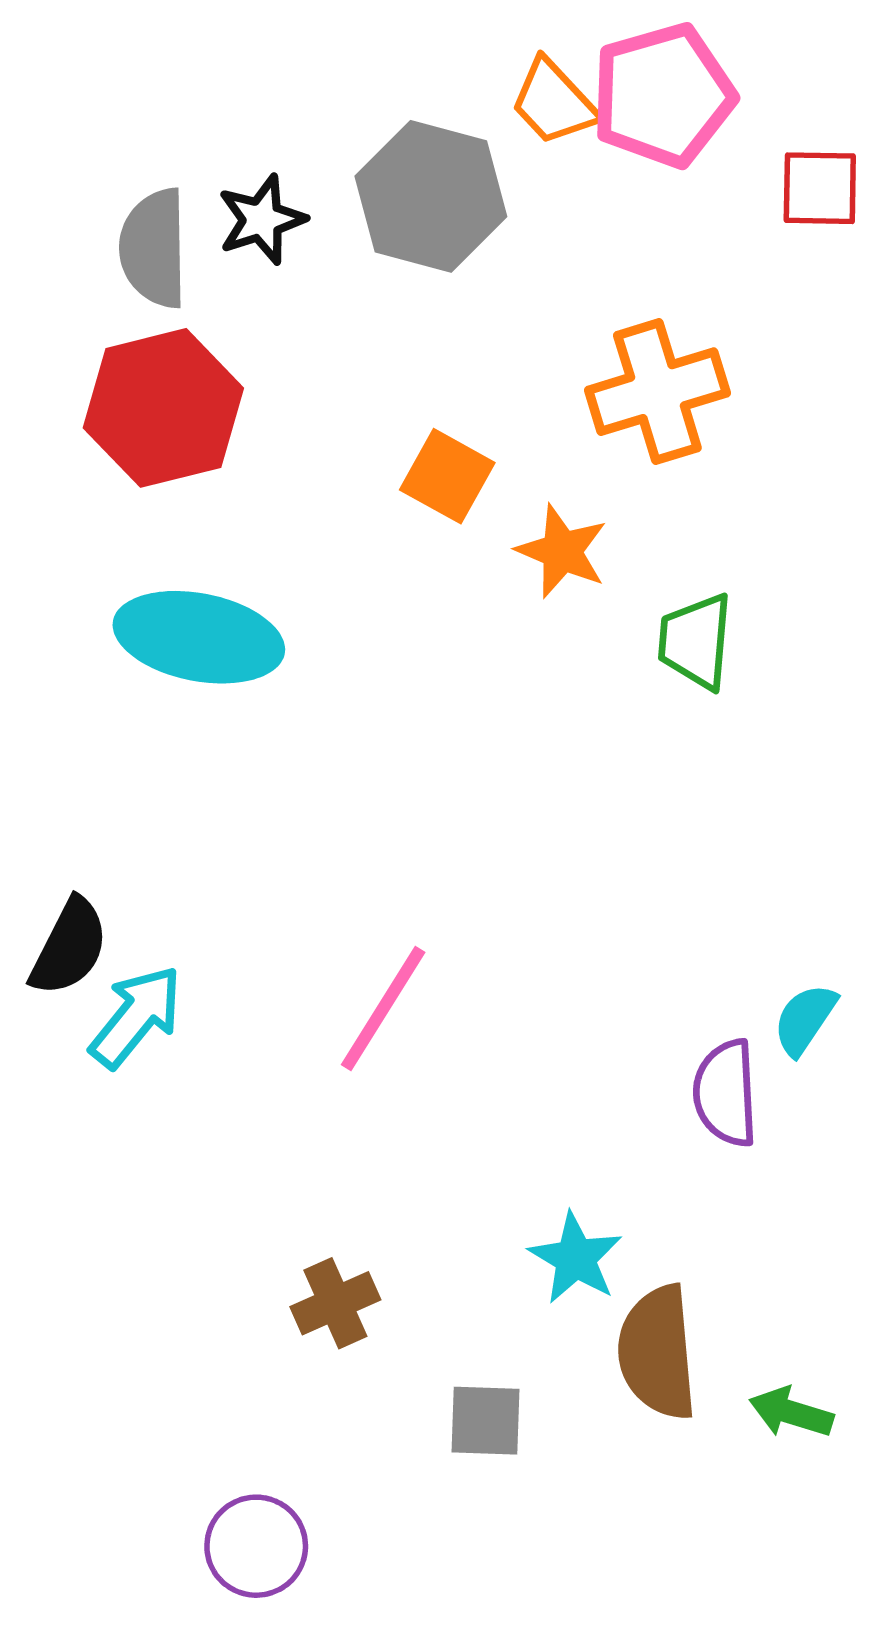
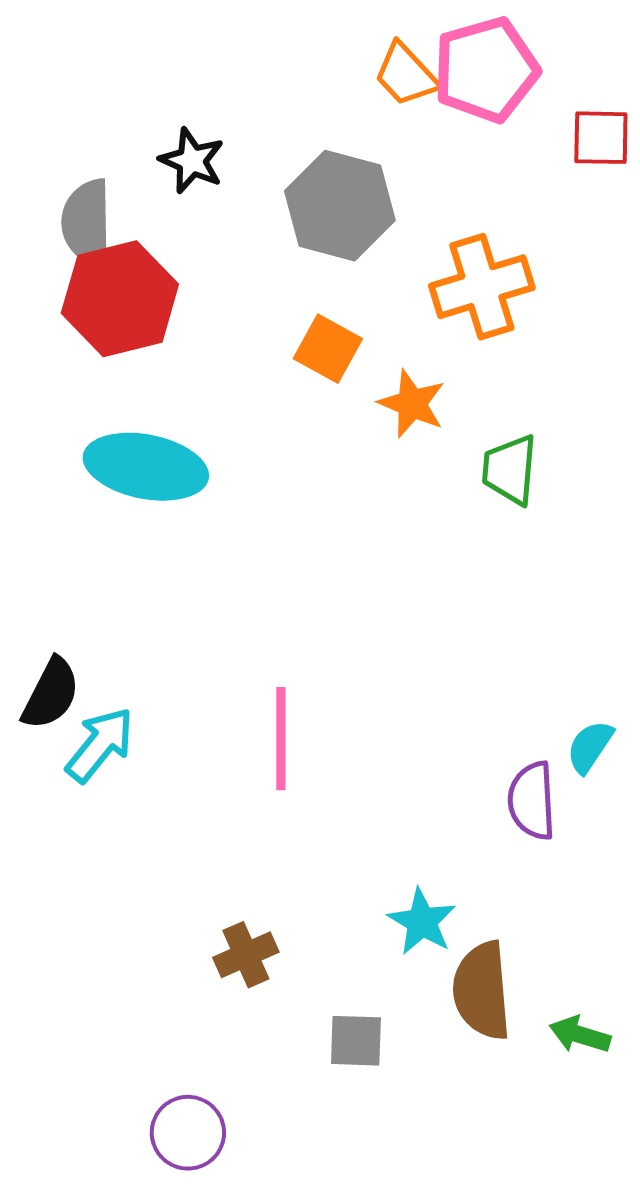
gray hexagon: (431, 196) -> (340, 206), moved
black star: (262, 220) -> (192, 161), turned -30
gray semicircle: (154, 248) -> (87, 223), moved
pink line: (383, 1008) -> (281, 739), turned -32

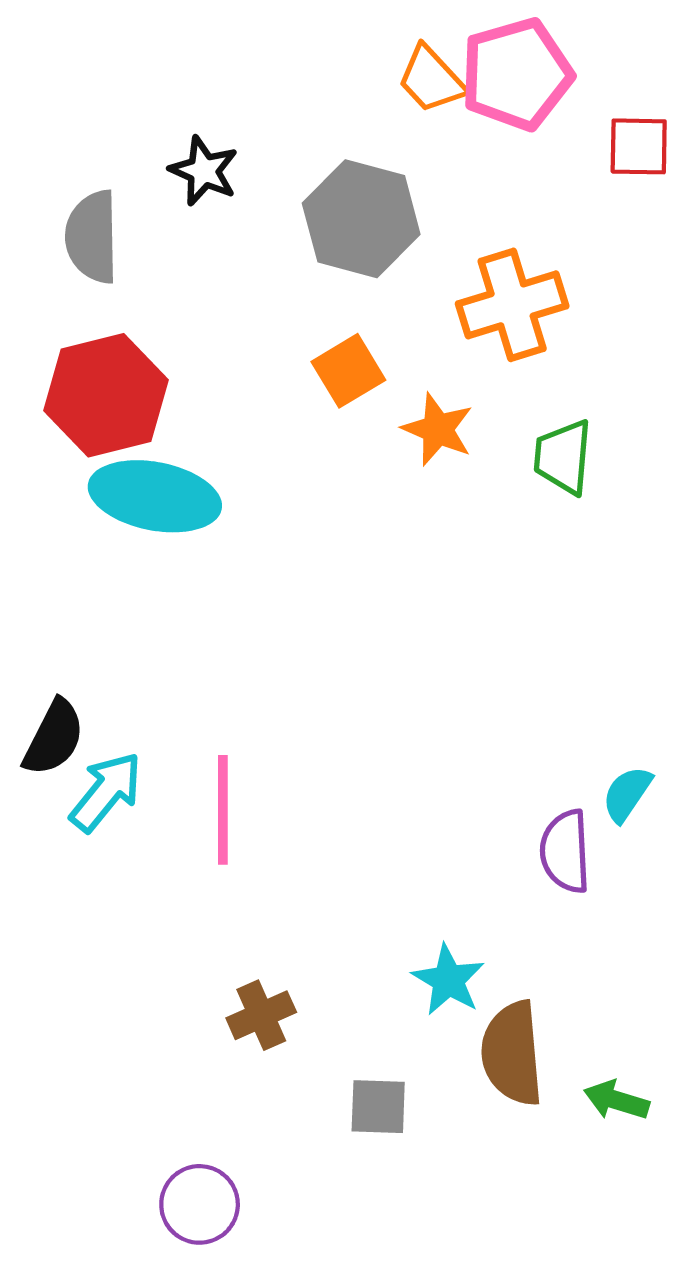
red hexagon: (120, 299) -> (106, 395), moved
orange square: (328, 349) -> (348, 371), turned 30
green trapezoid: (510, 470) -> (563, 457), moved
pink line: (281, 739) -> (223, 810), moved

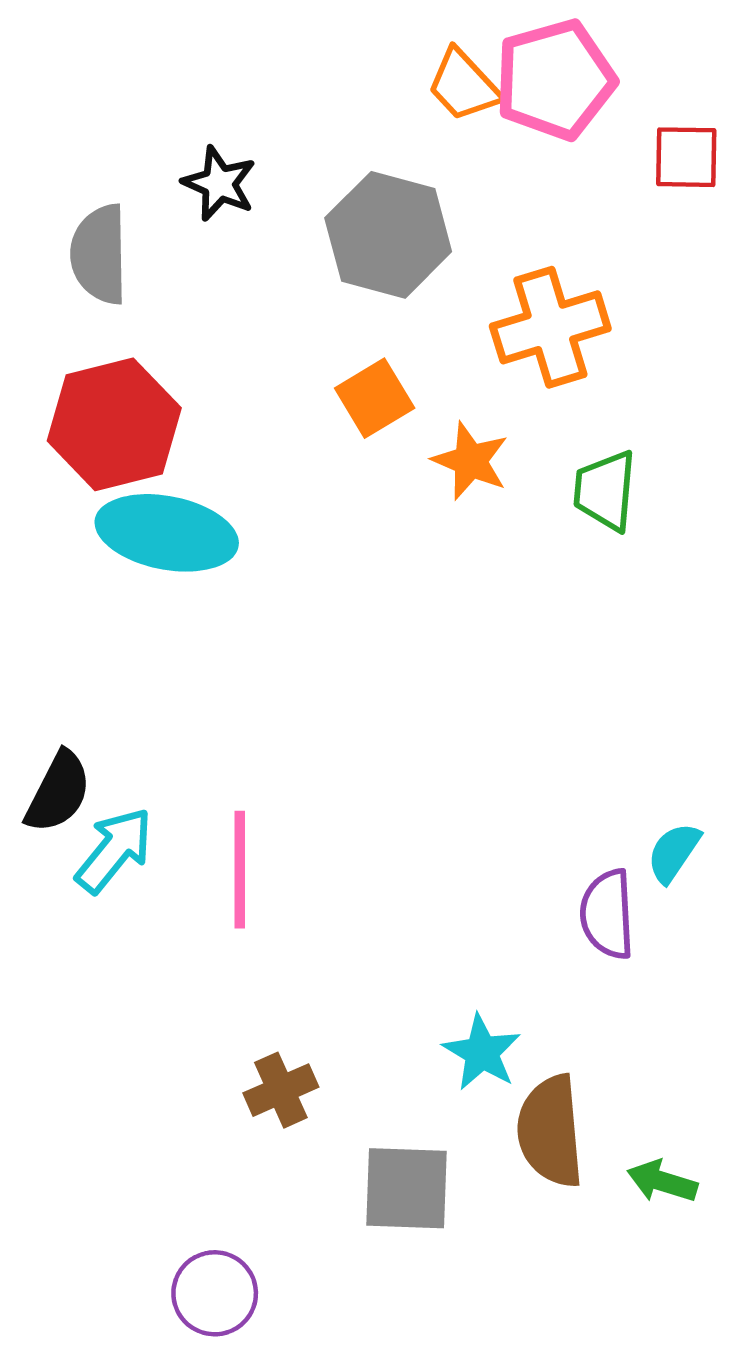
gray square: (378, 1107) -> (406, 1188), size x1.4

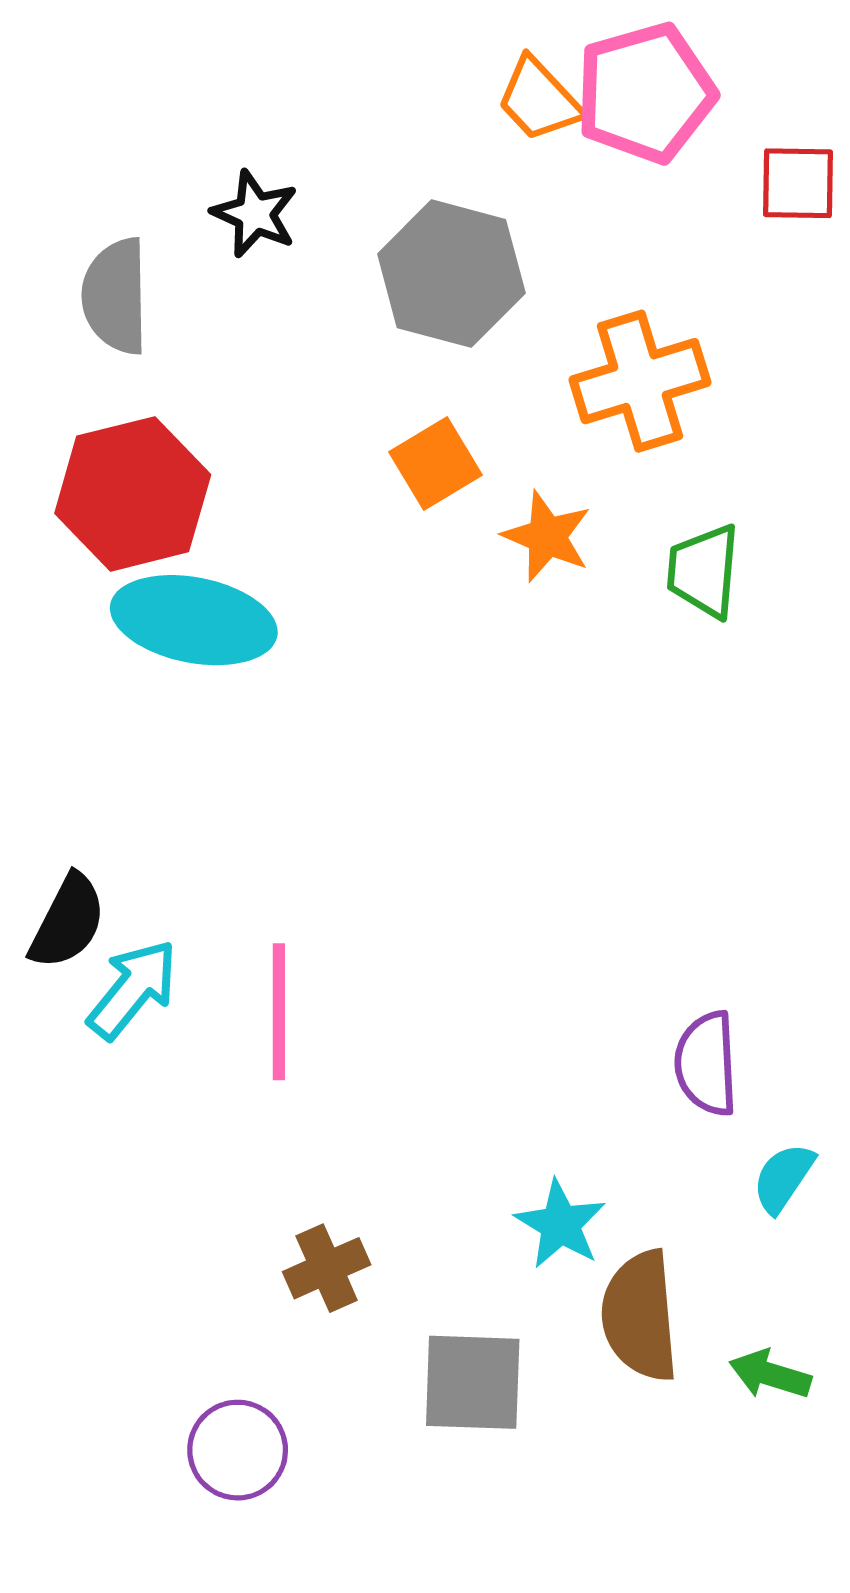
cyan semicircle: (674, 853) -> (783, 1178), moved
purple circle: (215, 1293) -> (238, 1450), moved

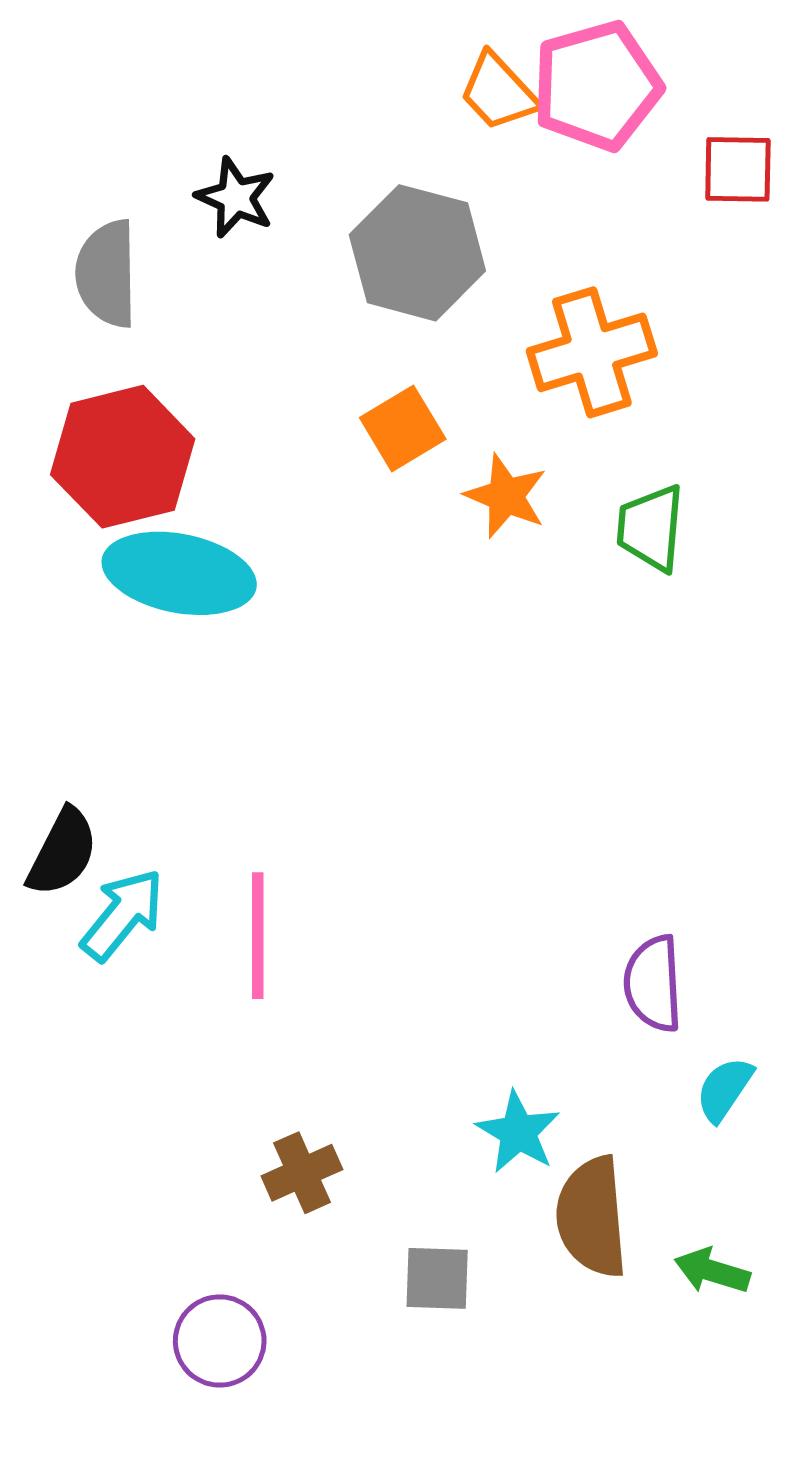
gray square: (473, 1382) -> (437, 1278), size x0.7

